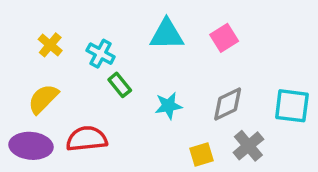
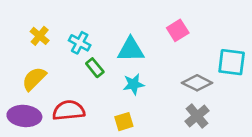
cyan triangle: (167, 34) -> (131, 50), moved
gray diamond: (228, 104) -> (197, 83), moved, turned 52
cyan square: (292, 106) -> (232, 62), moved
yellow square: (202, 155) -> (124, 122), moved

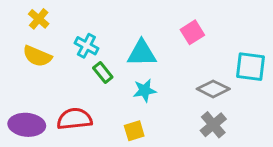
yellow cross: (40, 36) -> (39, 19), moved
yellow semicircle: (34, 79) -> (37, 56), moved, turned -112

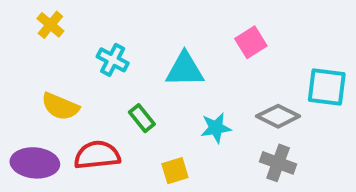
yellow semicircle: (37, 56) -> (60, 106), moved
green rectangle: (103, 73) -> (142, 118), moved
cyan star: (145, 90) -> (216, 128), moved
gray cross: (213, 125) -> (278, 163), turned -30

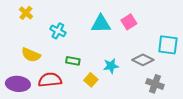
cyan triangle: (185, 70) -> (101, 24), moved
green rectangle: (142, 118) -> (73, 61), turned -40
gray cross: (278, 163) -> (155, 84), moved
yellow square: (175, 171) -> (91, 80), moved, turned -32

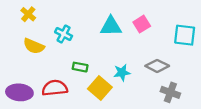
cyan square: (168, 45) -> (185, 35), moved
yellow semicircle: (31, 55) -> (34, 46), moved
yellow square: (91, 80) -> (100, 88), size x1.5

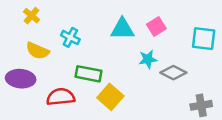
green rectangle: (80, 67) -> (88, 74), size x1.5
cyan star: (122, 73) -> (148, 59), moved
purple ellipse: (19, 92) -> (21, 79), moved
gray cross: (170, 92) -> (201, 105), moved, turned -30

